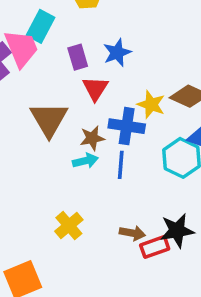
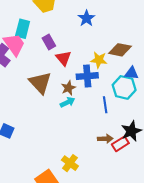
blue star: (117, 53) -> (86, 18), moved
blue line: (121, 165) -> (105, 105), moved
yellow cross: (69, 226) -> (70, 163), moved

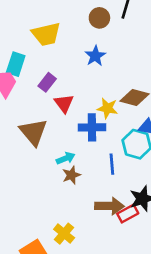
purple rectangle: (49, 42) -> (47, 82), turned 64
brown star: (68, 88) -> (71, 175), moved
brown arrow: (105, 139) -> (109, 206), size x1.5

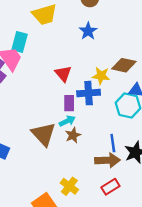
purple rectangle: (47, 82) -> (69, 103), moved, turned -35
brown triangle: (33, 132) -> (44, 134), moved
blue line: (112, 164) -> (113, 143), moved
red rectangle: (128, 214) -> (110, 187), moved

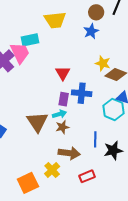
blue star: (88, 31) -> (91, 31), moved
cyan rectangle: (20, 42) -> (30, 40), turned 54
yellow star: (101, 76) -> (103, 63), moved
brown arrow: (107, 160) -> (69, 153), moved

